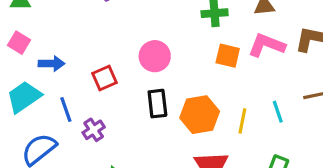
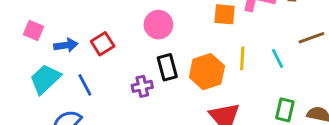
red square: (105, 78) -> (103, 44), moved
yellow line: (242, 121) -> (242, 58), moved
purple cross: (94, 130) -> (142, 86), moved, turned 30

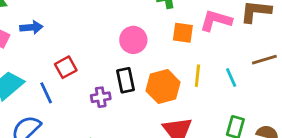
pink circle: (158, 25) -> (133, 40), moved
red square: (103, 44) -> (66, 67), moved
blue arrow: (66, 45) -> (31, 27), moved

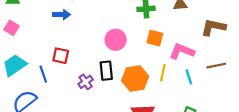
pink L-shape: (216, 20) -> (182, 51), moved
blue arrow: (31, 27) -> (62, 15), moved
red square: (66, 67) -> (61, 56), turned 35
purple cross: (101, 97) -> (86, 82), turned -32

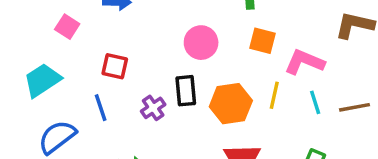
pink square: (12, 28) -> (67, 27), moved
brown line: (216, 66) -> (354, 107), moved
blue line: (43, 74) -> (101, 108), moved

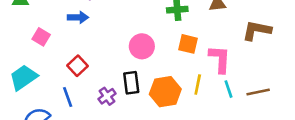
pink L-shape: (304, 62) -> (220, 59), turned 72
red square: (115, 66) -> (77, 66), turned 36

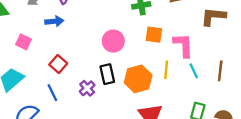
brown line: (258, 92) -> (220, 71), turned -66

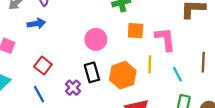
cyan line: (194, 71) -> (177, 74), moved

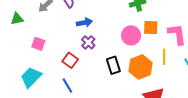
blue arrow: (36, 24) -> (84, 23), moved
pink circle: (96, 39) -> (131, 35), moved
purple cross: (73, 88) -> (88, 42), moved

